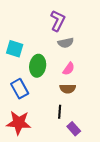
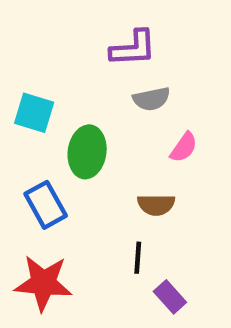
purple L-shape: (58, 21) -> (133, 48), turned 60
pink semicircle: (69, 69) -> (184, 147), moved

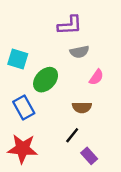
green ellipse: (87, 152) -> (46, 80), turned 35
black line: (138, 258) -> (72, 135), turned 35

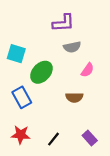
black line: (72, 135) -> (54, 139), moved
red star: (23, 149) -> (21, 135), size x0.7
purple rectangle: (89, 156) -> (90, 138), moved

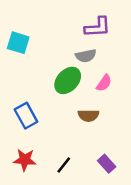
purple L-shape: (63, 23) -> (98, 27), moved
cyan square: (16, 54) -> (18, 43), moved
green ellipse: (41, 72) -> (68, 80), moved

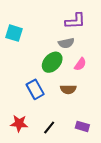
blue rectangle: (26, 116) -> (35, 89), moved
purple rectangle: (107, 164) -> (82, 126), turned -32

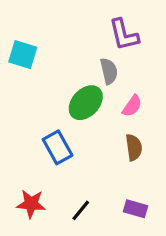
purple L-shape: (75, 21) -> (124, 35), turned 80
gray semicircle: (66, 43) -> (109, 71), turned -91
brown semicircle: (68, 89) -> (134, 147), moved, turned -98

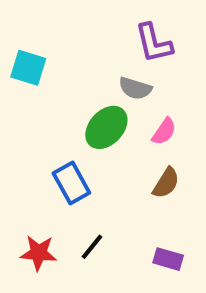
gray semicircle: (109, 71) -> (135, 88), turned 120
brown semicircle: (134, 147) -> (166, 183), turned 40
black line: (81, 210) -> (92, 247), moved

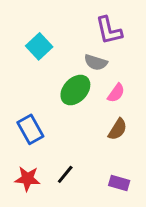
cyan square: (28, 68) -> (39, 46), moved, turned 30
blue rectangle: (71, 183) -> (30, 129), moved

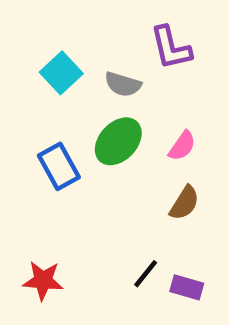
gray semicircle: (96, 62) -> (123, 84), moved
blue rectangle: (30, 129) -> (59, 166), moved
black line: (65, 174) -> (146, 274), moved

